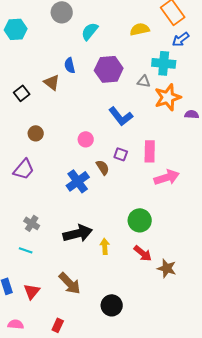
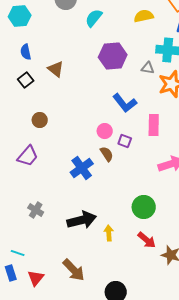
blue semicircle: (70, 65) -> (26, 52), moved
pink circle: (86, 139) -> (105, 131), moved
pink rectangle: (150, 151) -> (154, 125), moved
cyan line: (26, 250) -> (18, 253), moved

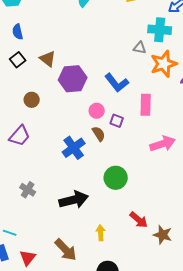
purple hexagon: (113, 56) -> (73, 79), moved
brown triangle: (56, 69) -> (48, 59), moved
green circle: (144, 207) -> (116, 178), moved
yellow arrow: (109, 233) -> (101, 233), moved

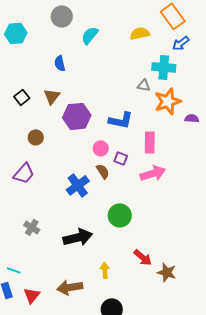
blue semicircle: (18, 32) -> (60, 63), moved
brown triangle: (48, 59) -> (52, 96), turned 30
blue L-shape: (117, 83) -> (121, 120), turned -40
pink arrow: (163, 144) -> (153, 173), moved
brown arrow: (66, 250) -> (70, 287), turned 125

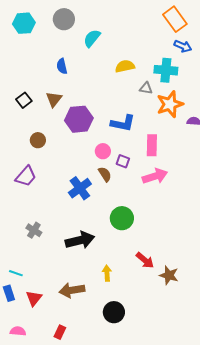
cyan hexagon: (16, 33) -> (24, 23), moved
yellow semicircle: (140, 33) -> (125, 66), moved
blue arrow: (181, 43) -> (183, 46), turned -120

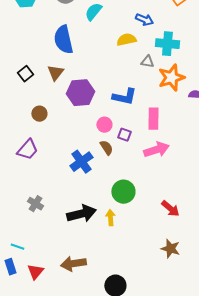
blue arrow: (183, 46) -> (144, 20), moved
blue semicircle: (62, 66) -> (63, 40), size x1.8
red arrow: (145, 260) -> (170, 209), moved
yellow arrow: (107, 273) -> (110, 218), moved

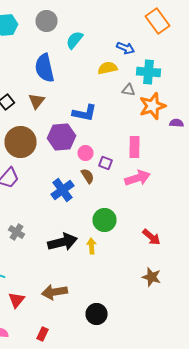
purple hexagon: (80, 93) -> (62, 137), moved
blue L-shape: (124, 97) -> (84, 113), moved
brown circle: (39, 114) -> (20, 142), size x2.0

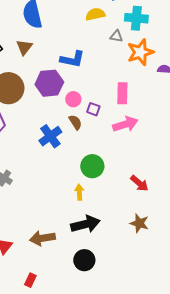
black arrow: (62, 242) -> (85, 224), moved

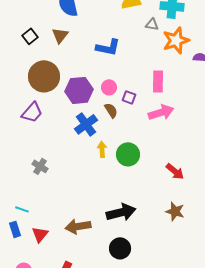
purple hexagon: (49, 83) -> (79, 90), moved
yellow arrow: (79, 192) -> (102, 149), moved

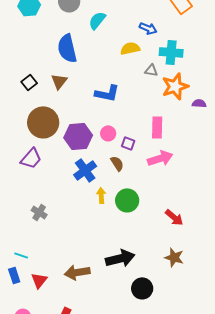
brown semicircle: (111, 110) -> (117, 163), moved
black circle: (120, 248) -> (142, 288), moved

